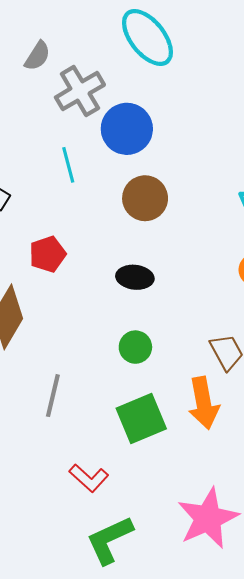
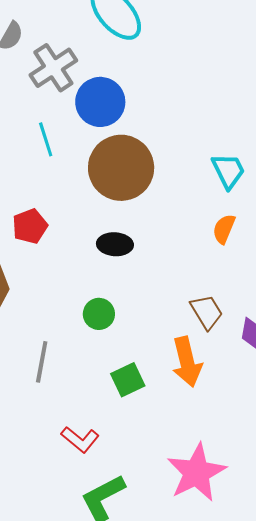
brown circle: (145, 198) -> (121, 168), size x1.5
green circle: (135, 347) -> (99, 314), moved
green square: (141, 418) -> (128, 380), size x0.7

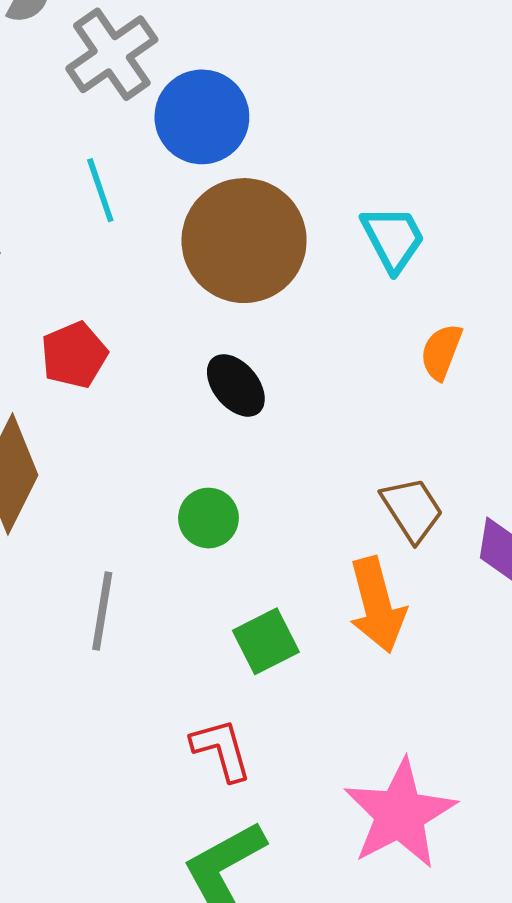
cyan trapezoid: (228, 171) -> (393, 239), moved
black ellipse: (115, 244) -> (236, 385), turned 48
red L-shape: (80, 439) -> (221, 750), moved, turned -144

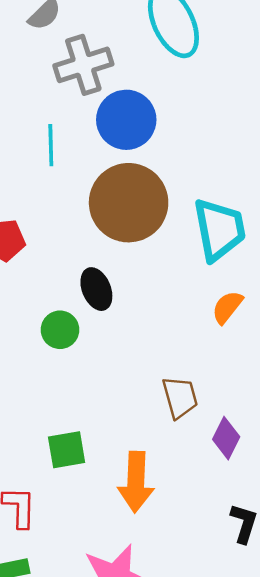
cyan trapezoid: (393, 239) -> (219, 229), size x1.4
green circle: (208, 518) -> (60, 330), moved
orange arrow: (377, 605) -> (136, 482), moved

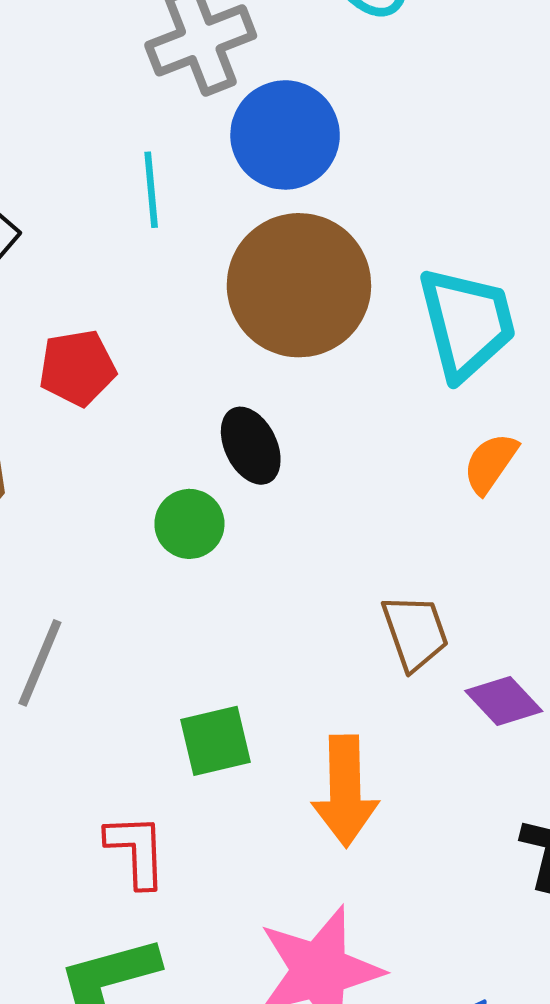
purple diamond: (226, 438) -> (504, 701), turned -66

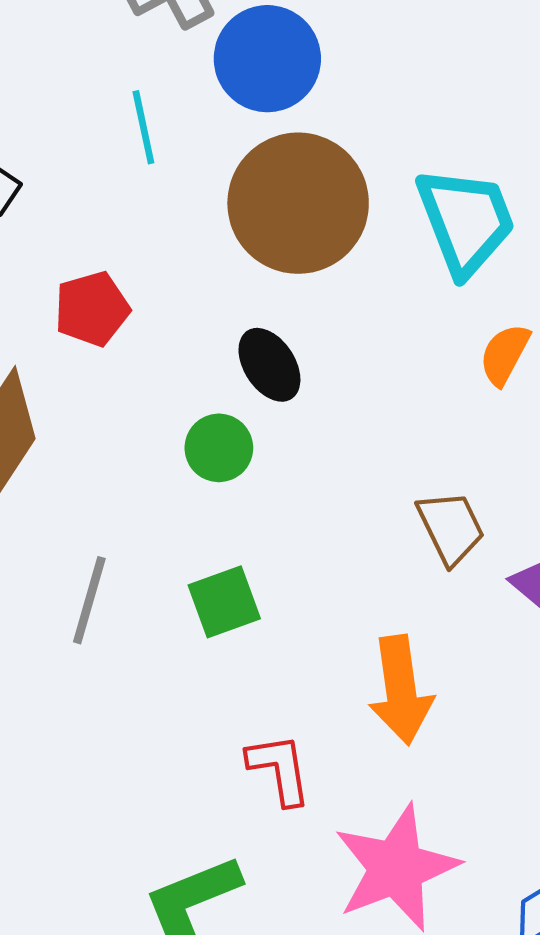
green square: (215, 741) -> (224, 602), moved
red L-shape: (136, 851) -> (279, 769), moved

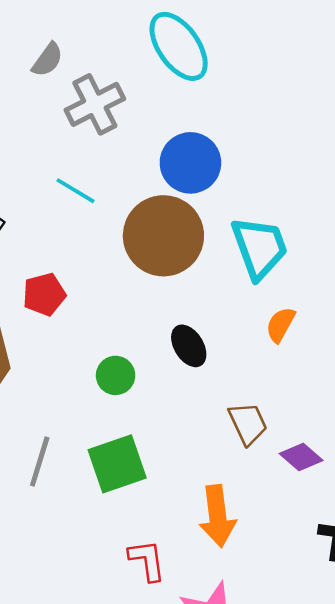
blue circle: (267, 59) -> (190, 163), moved
cyan line: (143, 127) -> (75, 191), turned -48
black ellipse: (269, 365) -> (189, 346), moved
green square: (224, 602) -> (117, 464), size x1.4

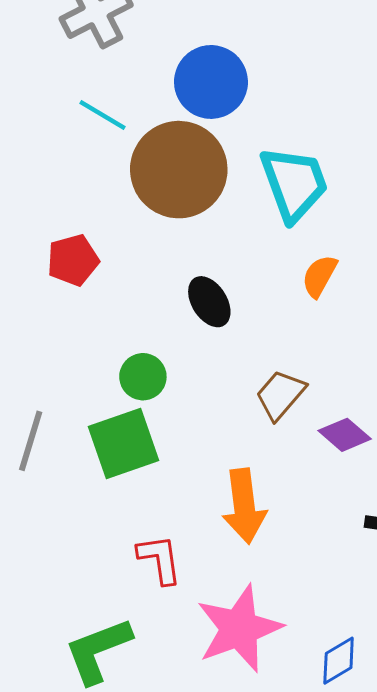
cyan line: (75, 191) -> (103, 115), moved
red pentagon: (44, 294) -> (73, 260), moved
green circle: (116, 375) -> (143, 377), moved
brown trapezoid: (248, 423) -> (280, 395), turned -114

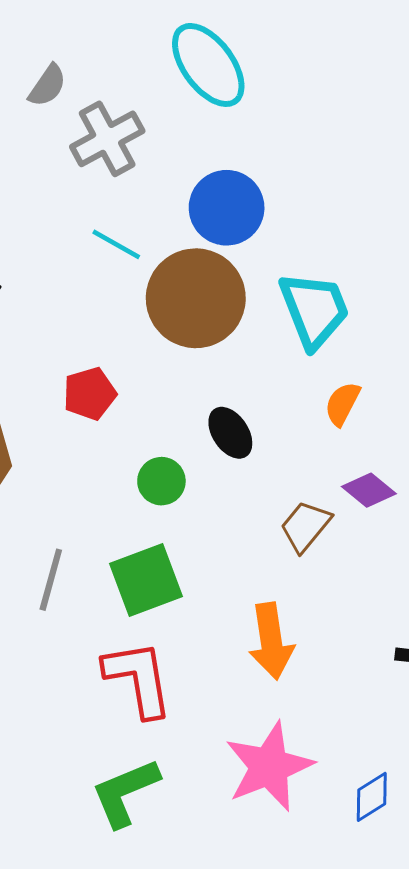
green circle: (143, 377) -> (161, 481), moved
purple diamond: (345, 435) -> (369, 490), moved
red L-shape: (160, 559) -> (138, 679), moved, size x1.5

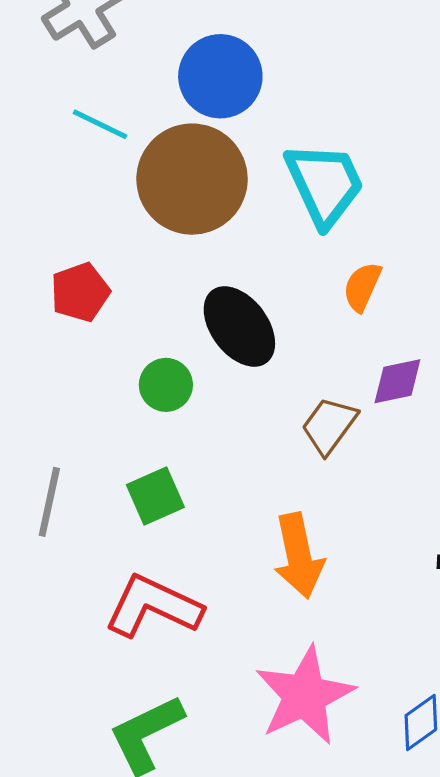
black ellipse: (230, 433) -> (239, 327), size x1.4
purple diamond: (369, 490) -> (397, 381), turned -48
green square: (146, 580) -> (155, 496), size x0.7
red L-shape: (138, 679) -> (153, 606), turned -52

